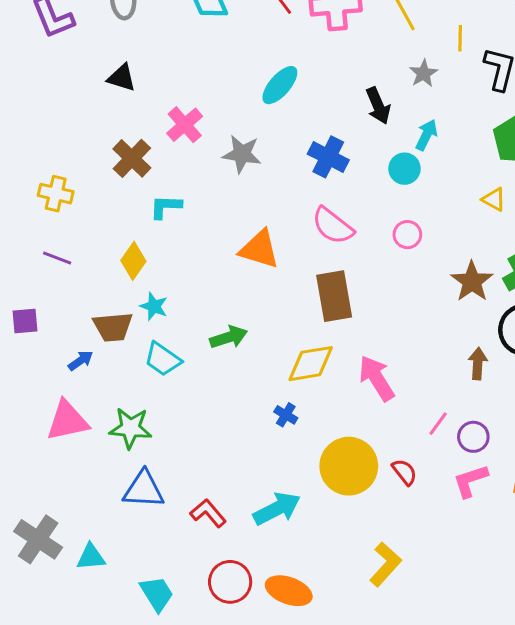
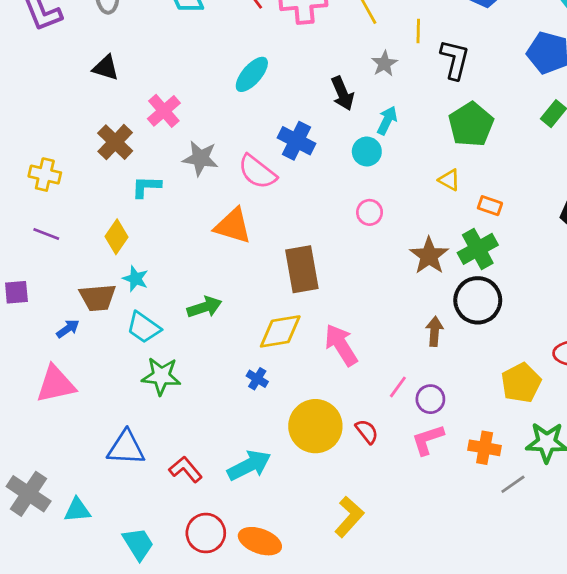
gray star: (242, 154) -> (200, 158), moved
pink semicircle: (333, 226) -> (257, 172), moved
green star: (130, 428) -> (161, 376), moved

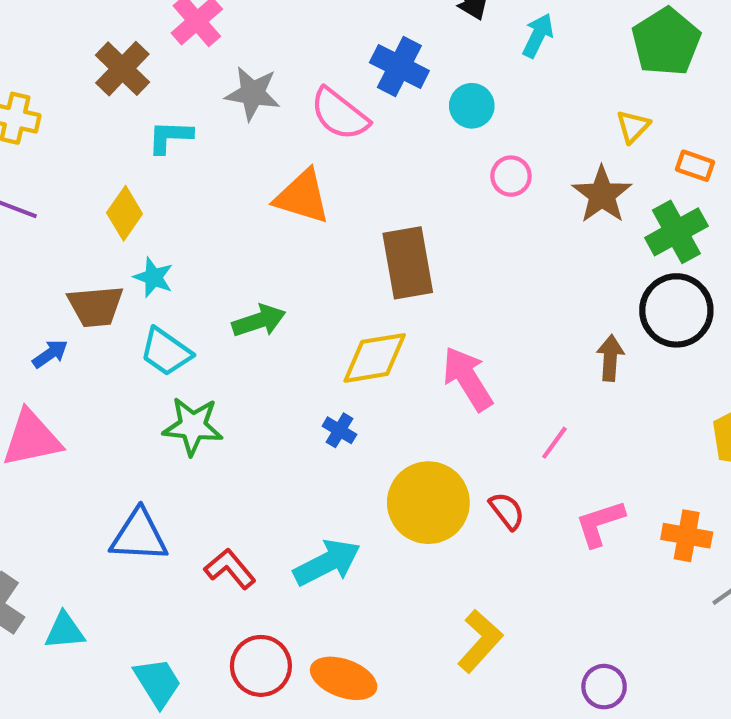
cyan circle: (367, 152) -> (472, 106), moved
yellow triangle: (449, 180) -> (633, 126), turned 45
brown star: (429, 256) -> (602, 195), moved
purple circle: (430, 399) -> (604, 687), moved

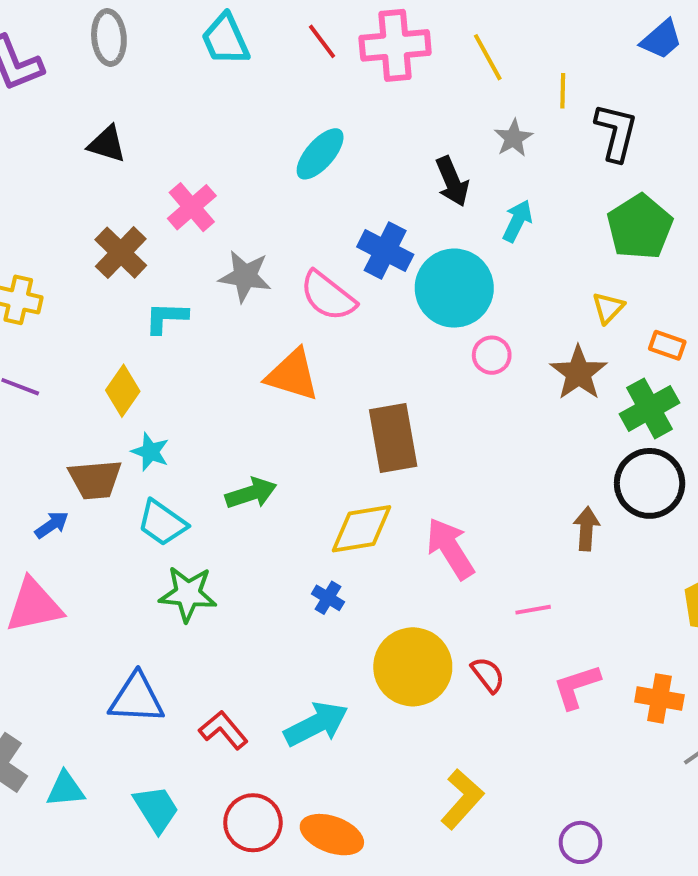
cyan circle: (472, 106) -> (454, 288), size x1.8
pink line: (554, 443) -> (533, 610), turned 44
cyan trapezoid: (158, 682) -> (156, 809), moved

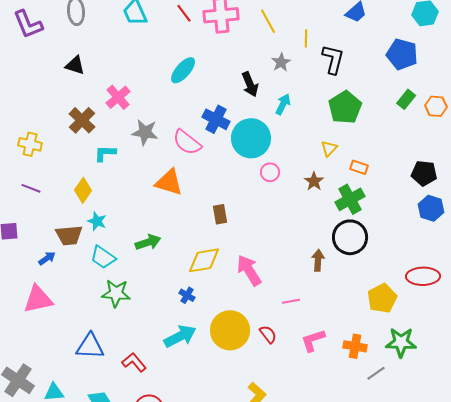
brown star: (579, 373) -> (314, 181), size x0.7
brown rectangle: (393, 438) -> (220, 214), size x0.6
cyan arrow: (316, 724) -> (180, 336), moved

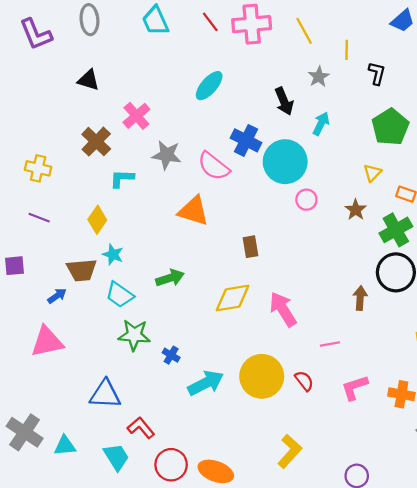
black L-shape: (333, 59) -> (377, 73), size x0.7
blue cross: (187, 295) -> (171, 355), moved
red L-shape: (134, 362) -> (141, 428), moved

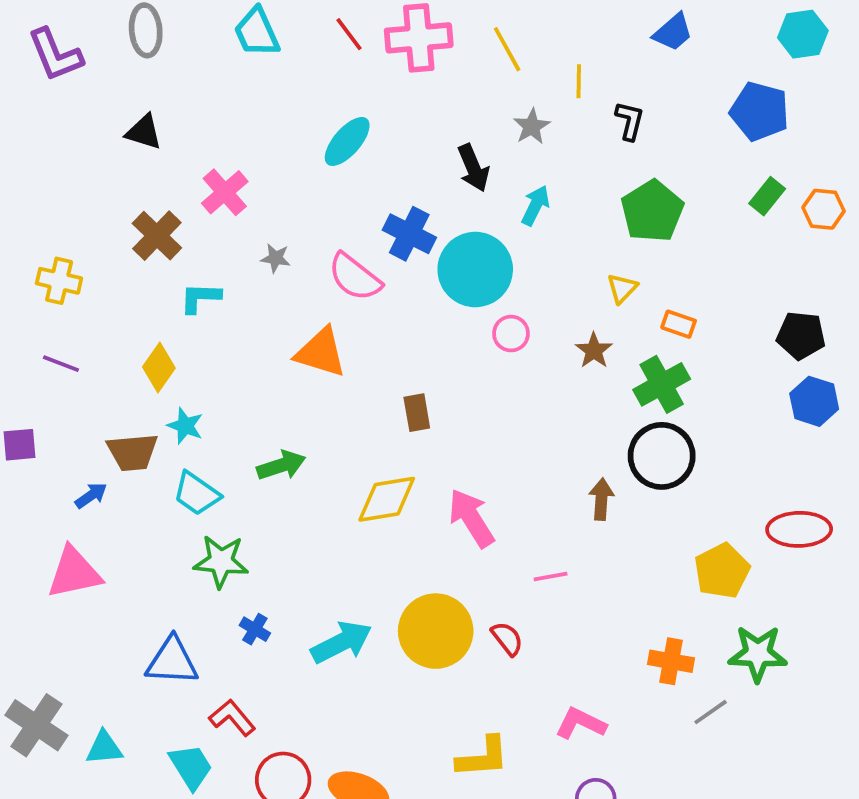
gray star: (167, 155) -> (276, 258), size x0.6
blue cross: (171, 355) -> (255, 629), moved
pink L-shape: (354, 388) -> (581, 723), moved, turned 44
yellow L-shape: (290, 451) -> (483, 757), turned 44

